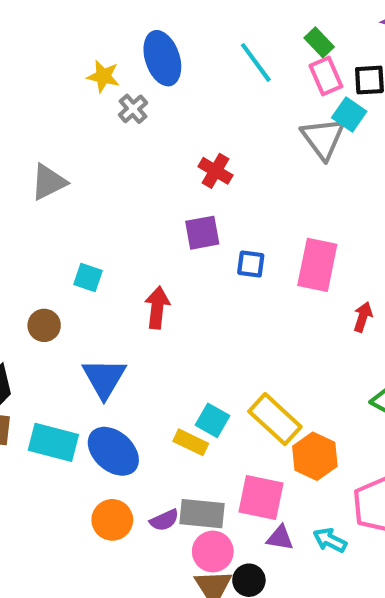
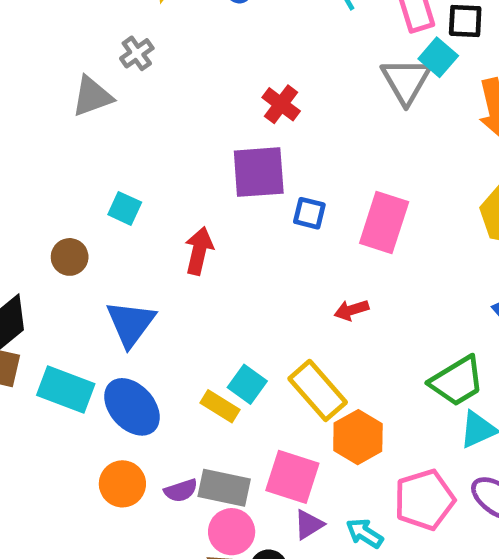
gray cross: (133, 109) -> (137, 53), moved
purple square: (202, 233) -> (259, 172), size x1.4
red arrow: (363, 317) -> (351, 310), moved, turned -132
purple triangle: (280, 538) -> (309, 525), turned -48

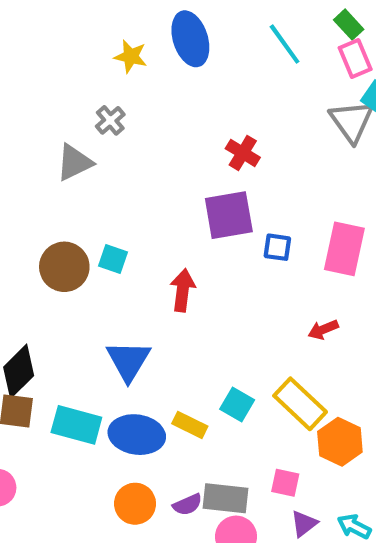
brown circle: (70, 257) -> (64, 267), moved, size x1.5
yellow rectangle: (220, 406) -> (190, 425), moved
blue ellipse: (132, 407) -> (137, 435), turned -34
pink square: (292, 477) -> (285, 483), size x0.6

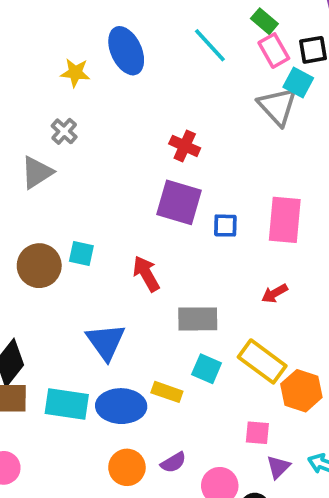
purple square: (229, 215) -> (179, 202), turned 33
red arrow: (183, 290) -> (146, 274), turned -30
gray rectangle: (226, 498) -> (198, 319), moved

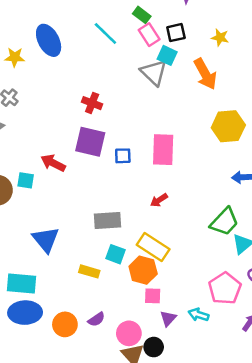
red arrow: (146, 274) -> (53, 163), moved, turned -30
orange hexagon: (301, 391) -> (143, 270), moved
blue ellipse: (121, 406) -> (25, 313), moved

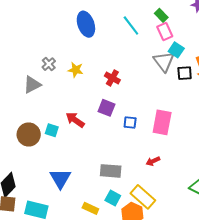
black square: (176, 33) -> (185, 73), moved
yellow star: (15, 57) -> (76, 70), moved
purple square: (90, 142) -> (106, 108), size x0.7

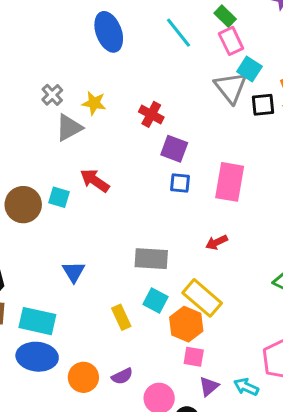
gray triangle: (32, 85) -> (69, 128), moved
purple square: (106, 108) -> (174, 149), moved
blue triangle: (60, 178) -> (74, 272), size x0.7
yellow rectangle: (90, 208) -> (121, 317), turned 42

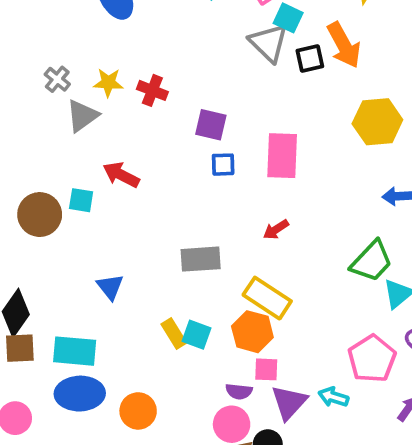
red cross: (151, 114) -> (152, 90), moved
cyan square: (156, 301) -> (197, 335), moved
purple semicircle: (122, 376) -> (239, 391), moved, turned 40
purple triangle: (209, 386) -> (289, 402), size x1.5

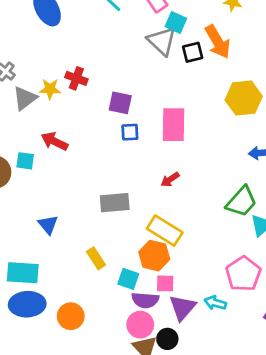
yellow star: (108, 83) -> (50, 89), moved
cyan square: (197, 335) -> (128, 279), moved
purple semicircle: (239, 391) -> (145, 300), size x1.4

